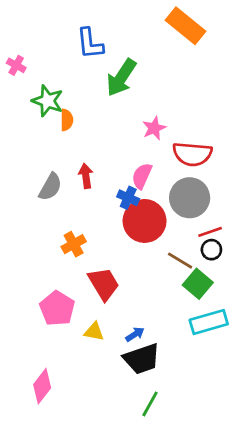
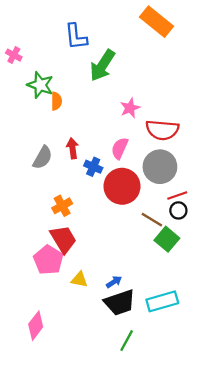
blue cross: (128, 198) -> (93, 167), moved
red trapezoid: (104, 284) -> (63, 239), moved
cyan rectangle: (209, 322) -> (162, 301), moved

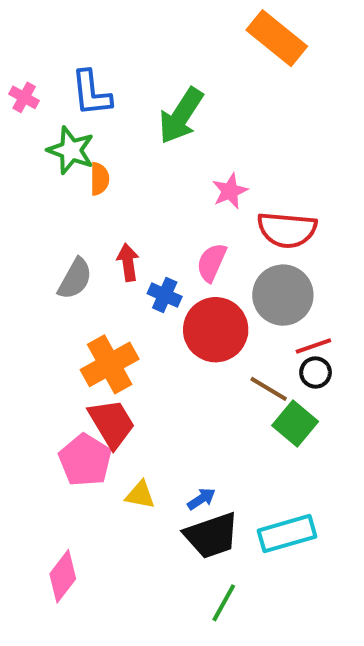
blue L-shape: (76, 37) -> (91, 93), moved
orange cross: (62, 206) -> (110, 364), size x1.5

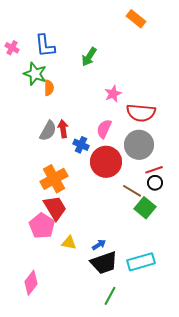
orange rectangle: (277, 38) -> (136, 19), size x0.7
green arrow: (181, 116) -> (89, 57), size x0.7
gray semicircle: (75, 279) -> (48, 131), moved

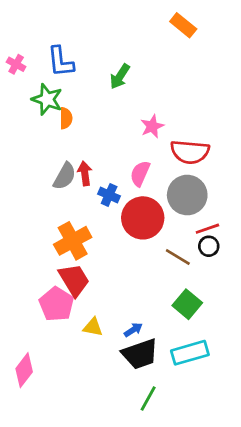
green square: (145, 208) -> (187, 304), moved
pink diamond: (31, 283) -> (24, 370), moved

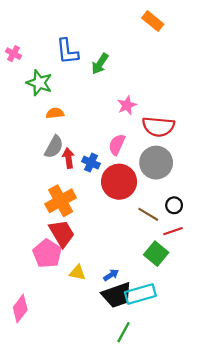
blue L-shape: (61, 62) -> (67, 51), moved
orange semicircle: (66, 118) -> (55, 113), moved, turned -96
red arrow: (85, 173) -> (68, 158), moved
red line: (207, 229) -> (173, 231), moved
cyan rectangle: (190, 353) -> (140, 294), moved

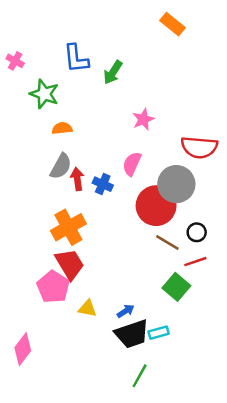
red semicircle: (158, 127) -> (199, 147), moved
red circle: (119, 182) -> (156, 206), moved
cyan rectangle: (140, 294) -> (159, 333), size x0.6

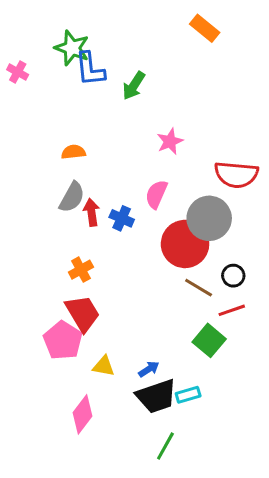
green star: (44, 94) -> (72, 48), moved
orange cross: (68, 227) -> (81, 270), size x0.6
pink diamond: (23, 349) -> (82, 414), moved

